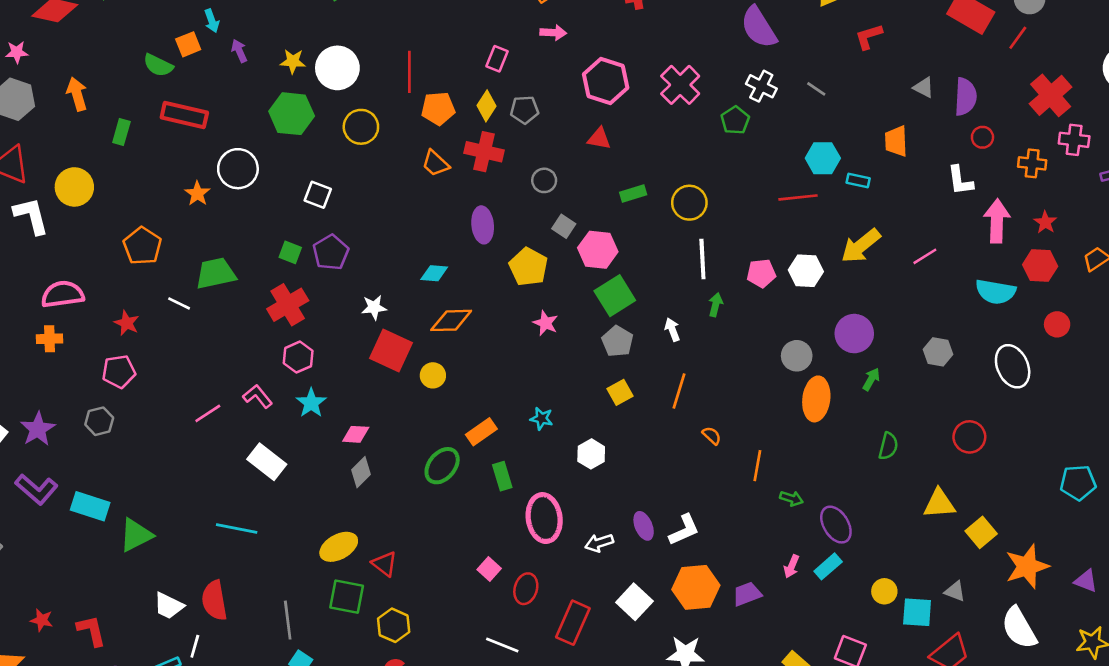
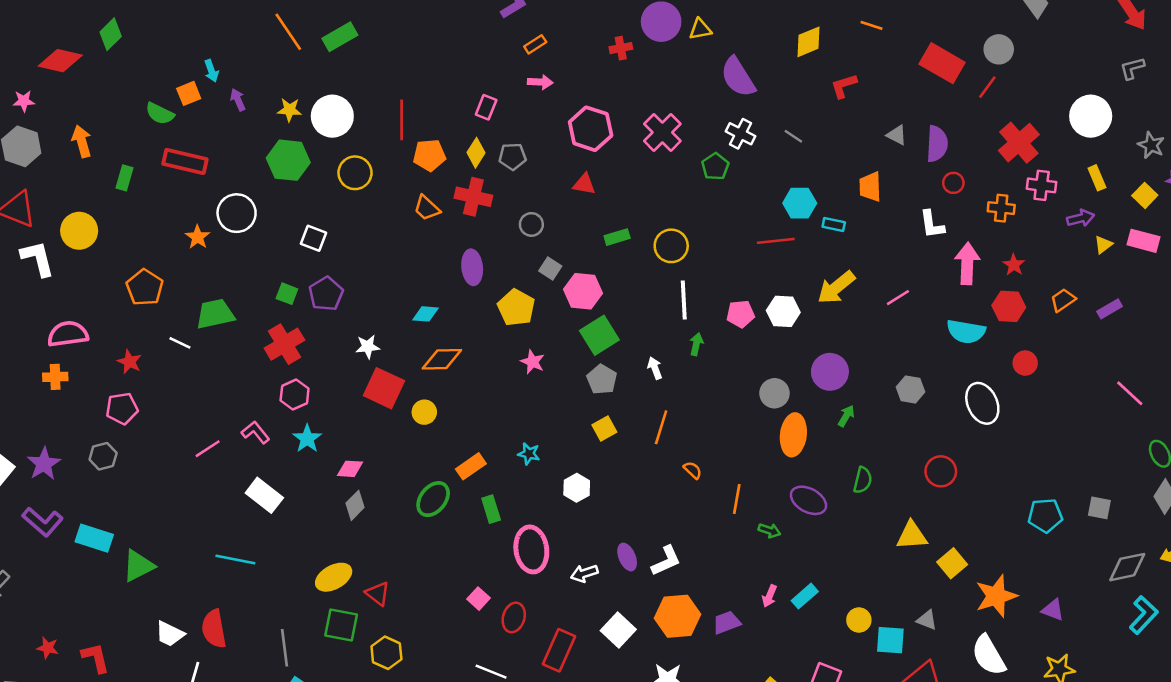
purple ellipse: (836, 525) -> (808, 500), moved, turned -30

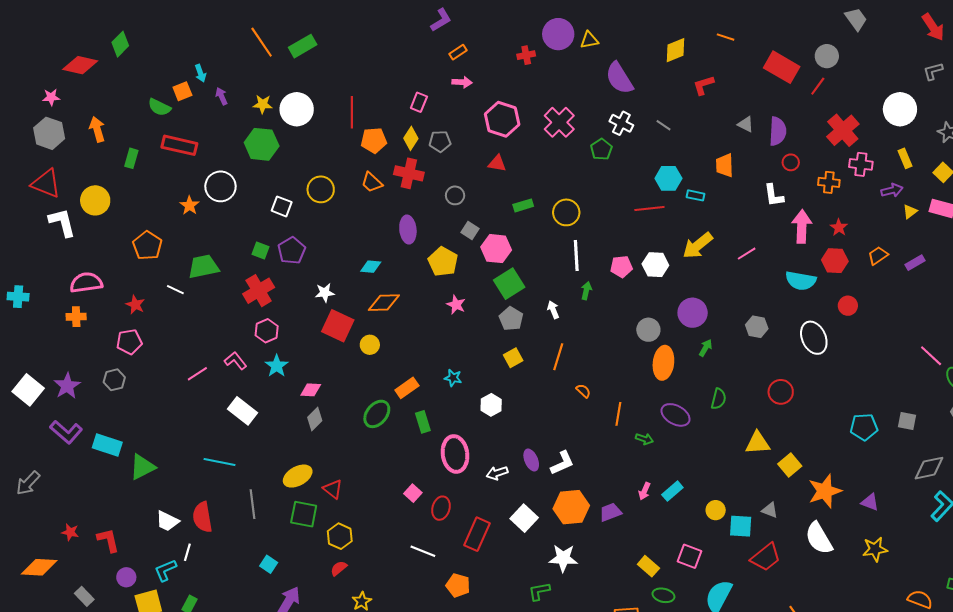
yellow circle: (355, 173) -> (321, 189), moved
pink line: (1130, 393) -> (931, 356), moved
gray line: (284, 648) -> (253, 504), moved

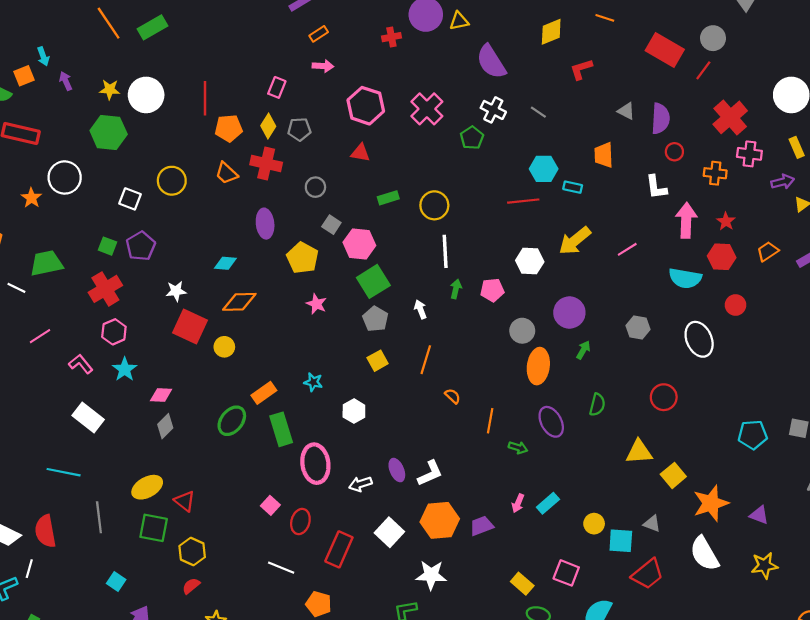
pink pentagon: (621, 267) -> (492, 290), moved
pink line: (197, 374) -> (40, 336), moved
purple ellipse: (675, 415) -> (551, 422), turned 32
green rectangle: (423, 422) -> (281, 429), size x1.4

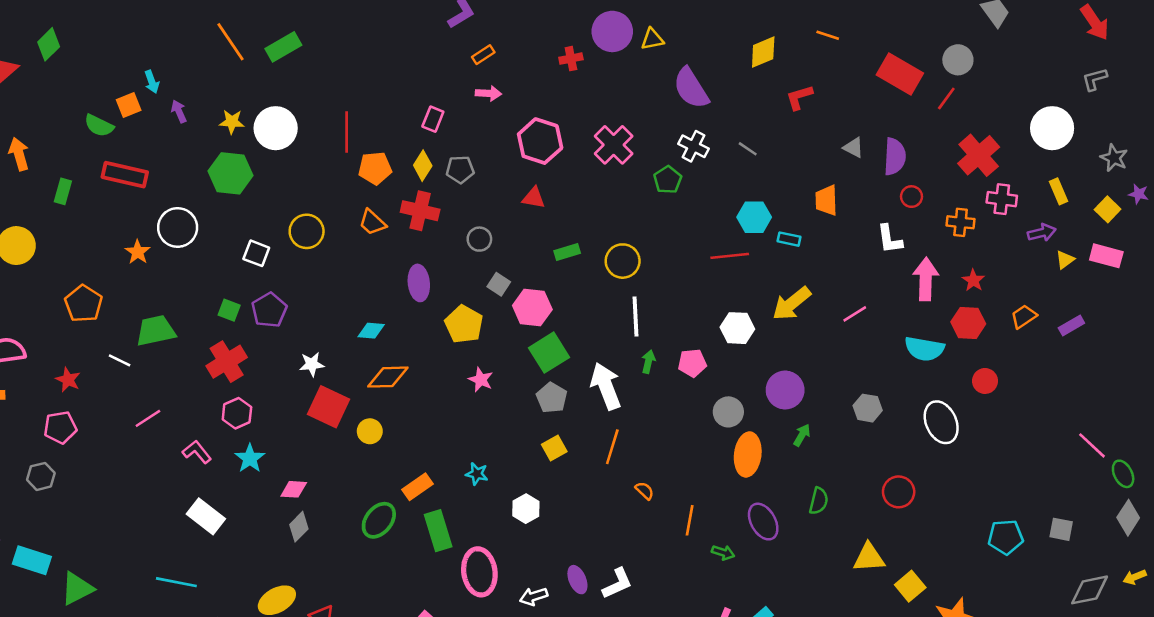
white arrow: (420, 309) -> (606, 386), size x2.0

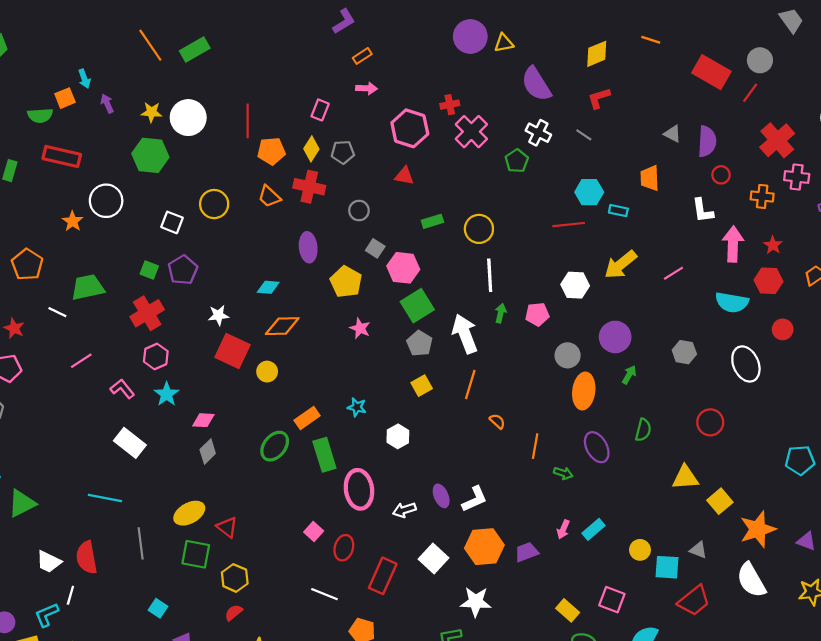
red cross: (571, 59) -> (450, 105), moved
red L-shape: (799, 97) -> (599, 98), moved
green semicircle: (99, 126) -> (40, 115), turned -30

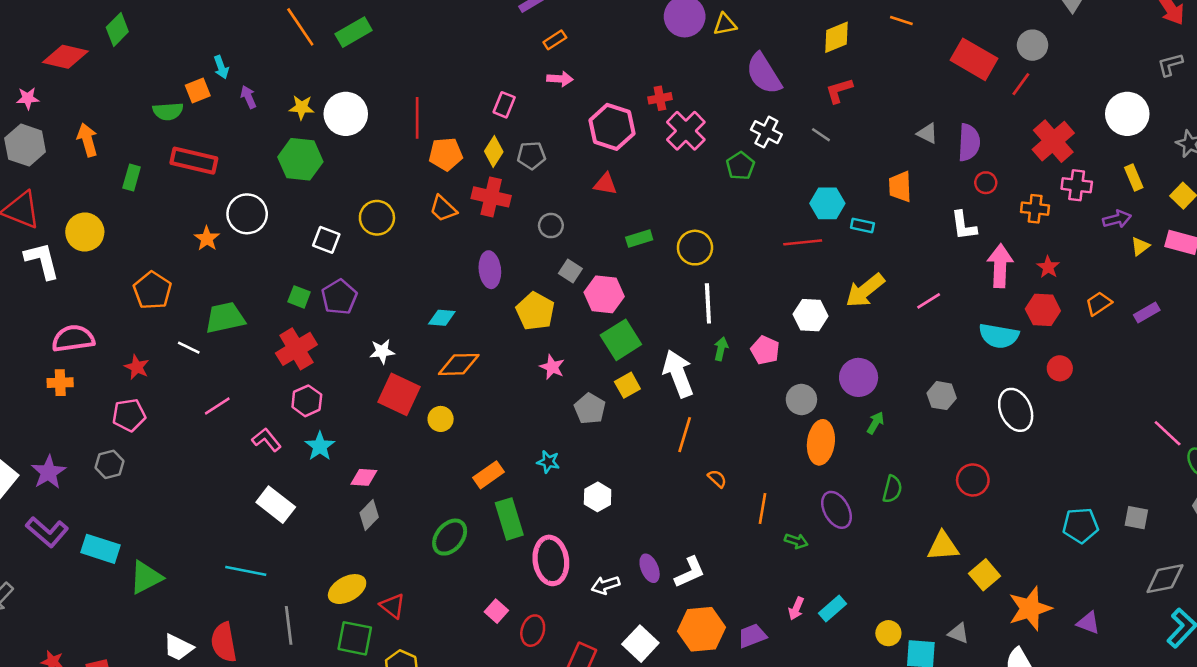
pink pentagon: (537, 314) -> (765, 350), turned 30
gray pentagon: (419, 343) -> (590, 409), moved
yellow square: (422, 386) -> (627, 385), moved
green ellipse: (275, 446) -> (450, 537), moved

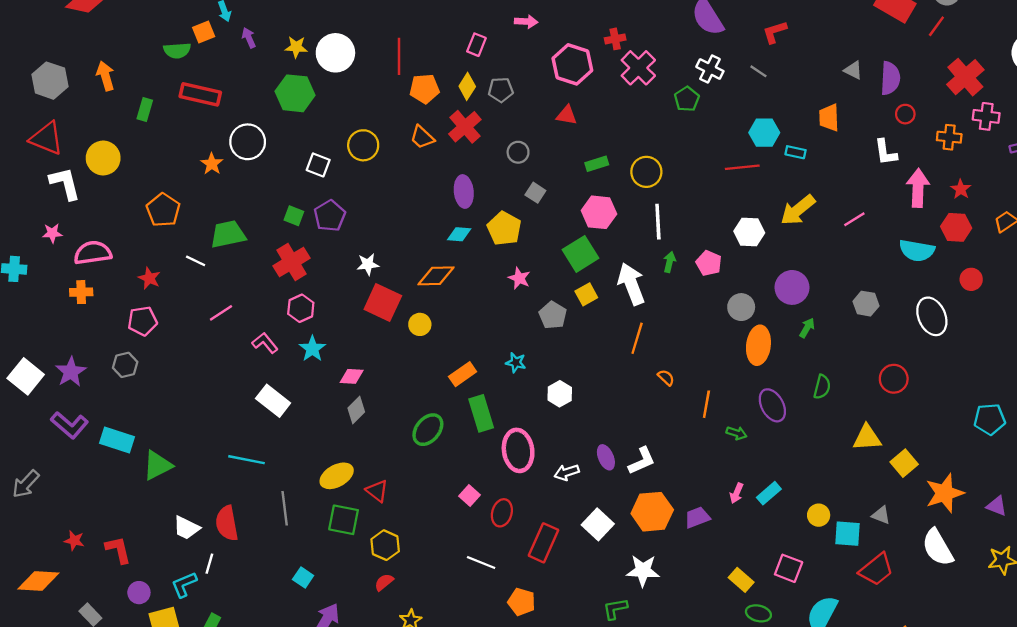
pink star: (28, 98) -> (52, 233), moved
red cross: (491, 197) -> (465, 127), turned 36
pink hexagon: (604, 294) -> (599, 212), moved
cyan diamond: (442, 318) -> (459, 234), moved

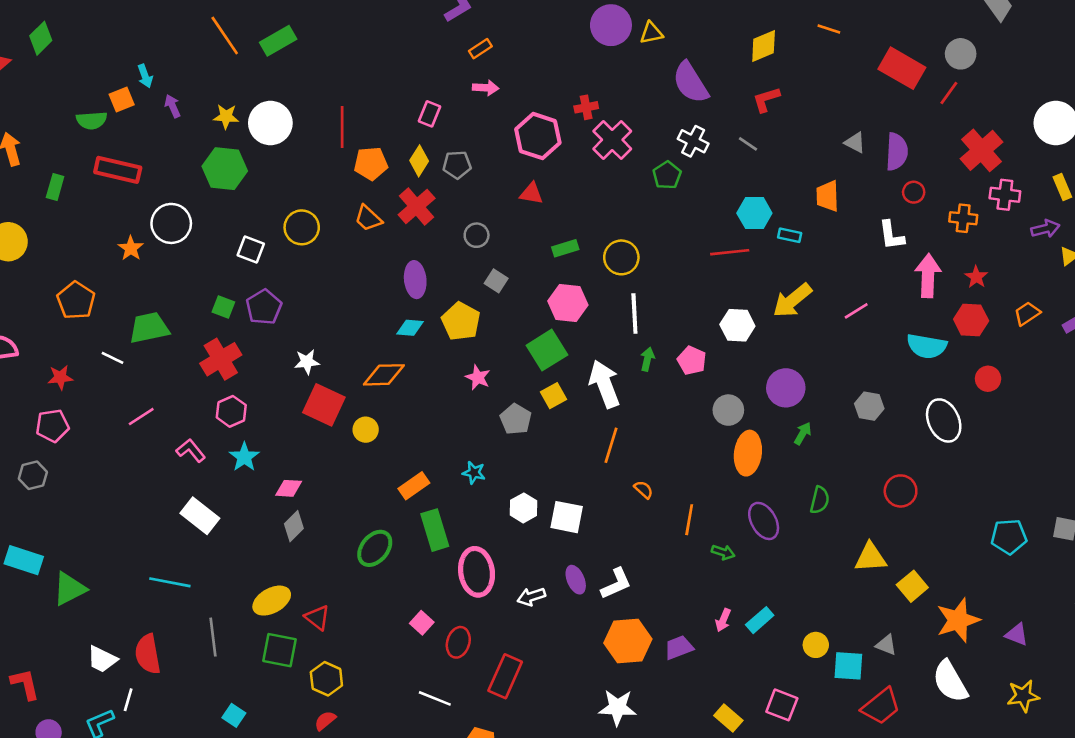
red star: (149, 278) -> (60, 377), turned -30
white square: (598, 524) -> (567, 517), moved, turned -32

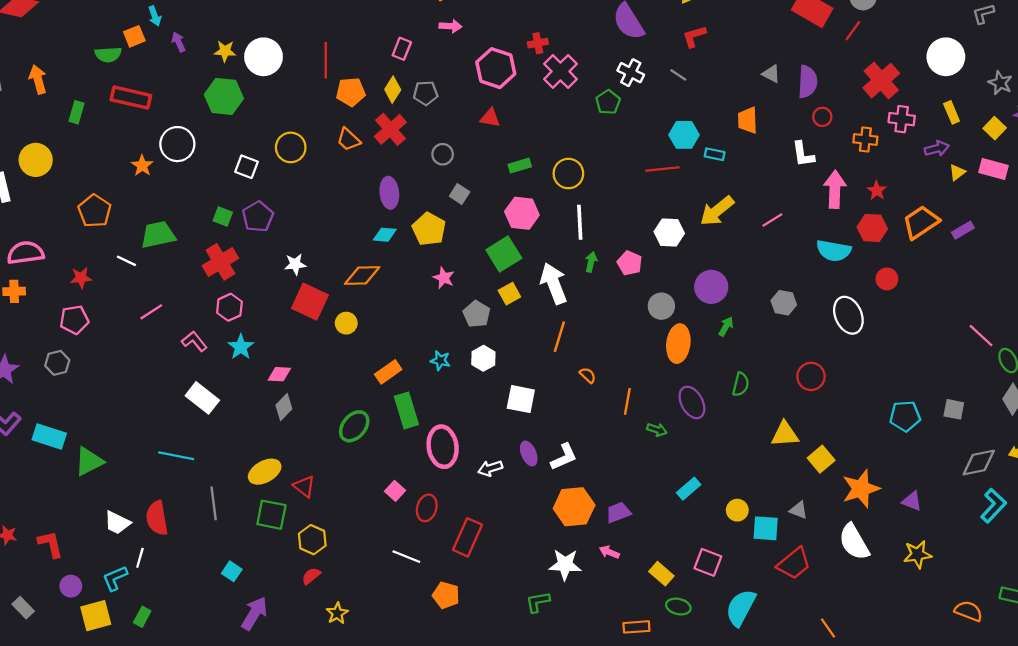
orange trapezoid: (1027, 313) -> (921, 222), size x1.6
white hexagon: (523, 508) -> (483, 358), moved
pink arrow: (723, 620) -> (609, 552), moved, turned 90

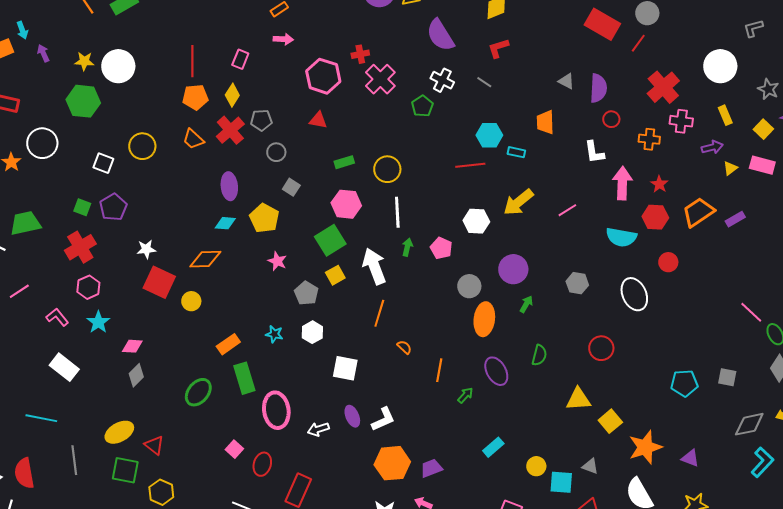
red line: (326, 60) -> (192, 61), moved
gray pentagon: (426, 93) -> (261, 120), moved
green arrow: (657, 430) -> (465, 395), turned -66

